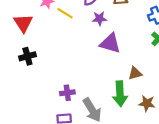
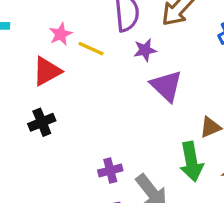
red triangle: (23, 23) -> (47, 71), moved, turned 42
purple triangle: (110, 43) -> (166, 86), turned 35

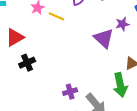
purple star: (145, 50) -> (122, 24), moved
red triangle: (47, 71) -> (15, 37), moved

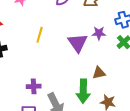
yellow line: (56, 16) -> (40, 35), moved, turned 70

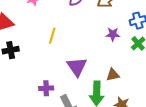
purple triangle: (78, 43) -> (77, 67), moved

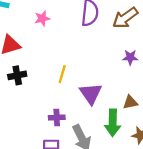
yellow line: (52, 36) -> (62, 74), moved

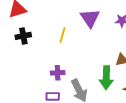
purple triangle: (91, 94) -> (90, 18), moved

